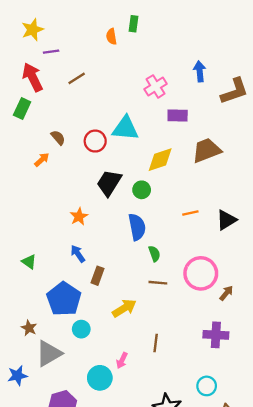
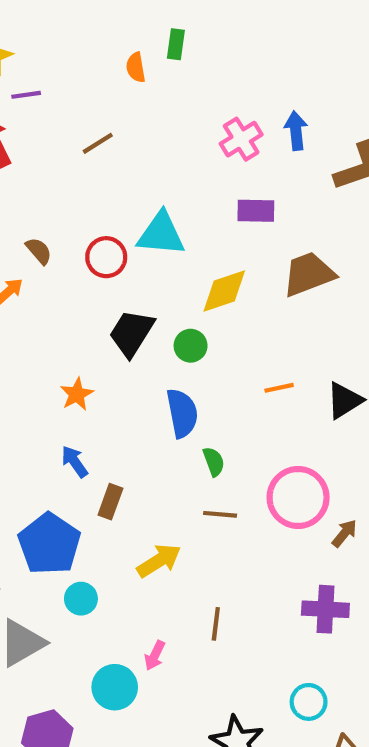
brown line: (77, 78) -> (98, 143), moved
pink cross: (156, 86) -> (241, 139), moved

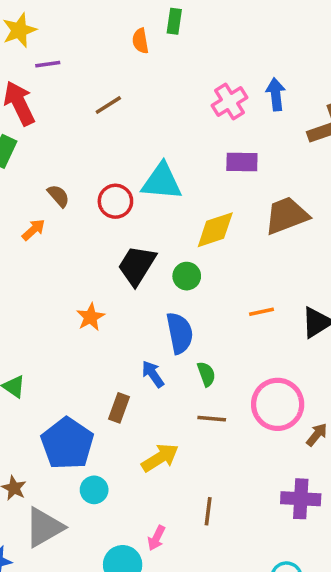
blue arrow: (75, 462) -> (153, 374), moved

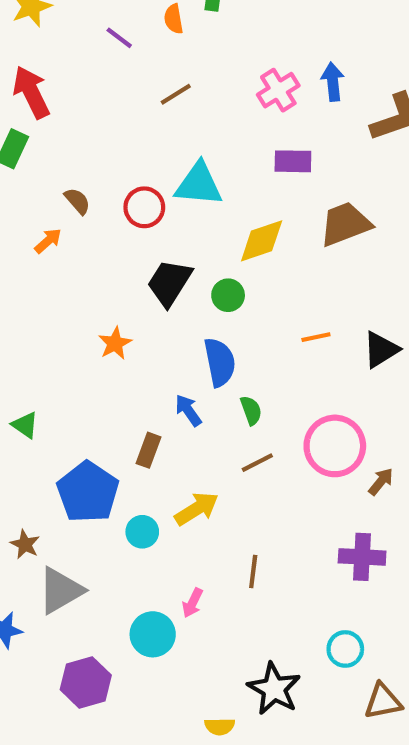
purple line: (48, 64) -> (119, 38), moved, turned 45
brown line: (108, 105) -> (176, 94), moved
brown line: (212, 419) -> (257, 463), turned -32
cyan circle: (94, 490) -> (142, 532), moved

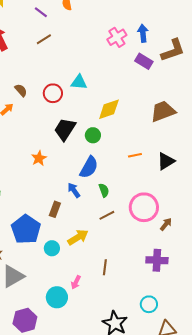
brown line: (176, 94) -> (44, 39), moved
purple rectangle: (293, 161) -> (144, 61), moved, turned 30
cyan triangle: (199, 184) -> (79, 82), size x0.7
brown trapezoid: (345, 224) -> (163, 111), moved
blue semicircle: (220, 362) -> (89, 167), turned 40

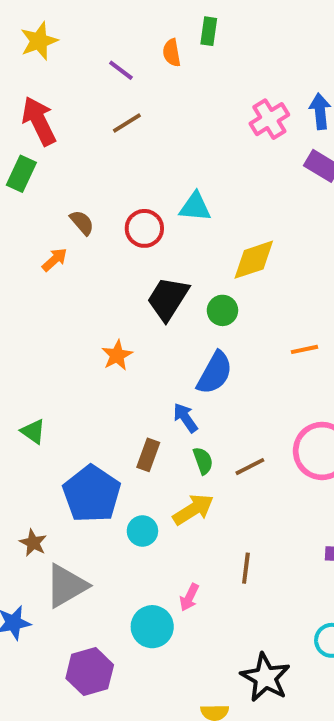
green semicircle: (104, 190) -> (203, 461), moved

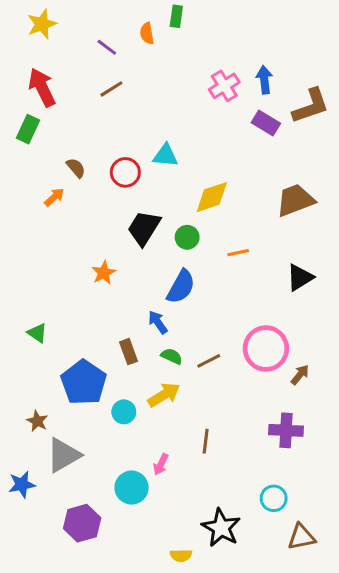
orange line: (304, 349) -> (238, 253), moved
brown rectangle: (148, 455) -> (128, 352), turned -40
green semicircle: (203, 461) -> (172, 356), turned -45

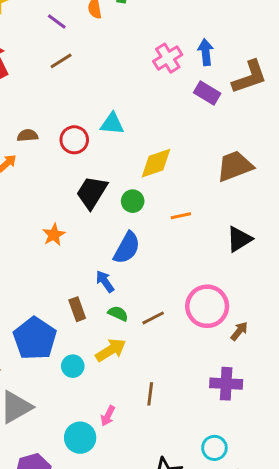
brown semicircle: (76, 168) -> (28, 135), turned -54

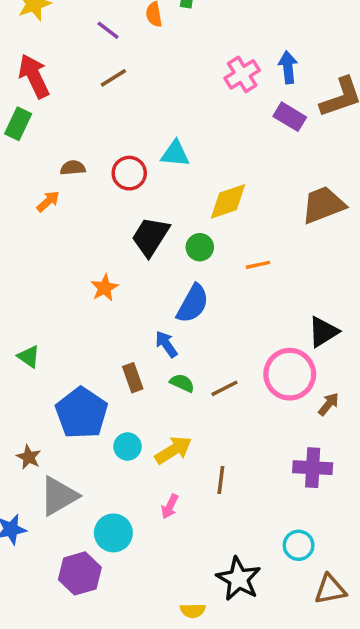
black triangle: (239, 239) -> (323, 332), moved
yellow arrow: (111, 350) -> (173, 450), moved
cyan circle: (80, 438) -> (113, 533), moved

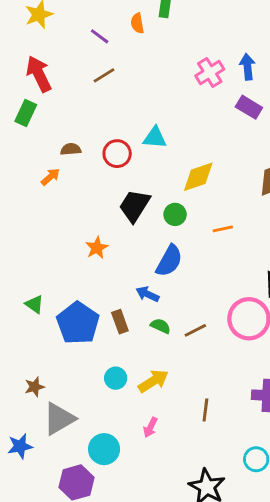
blue arrow: (166, 344) -> (148, 294), turned -30
blue pentagon: (82, 413) -> (78, 323), moved
brown star: (29, 457) -> (35, 387), turned 30
brown line: (221, 480) -> (205, 410), moved

